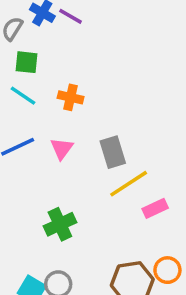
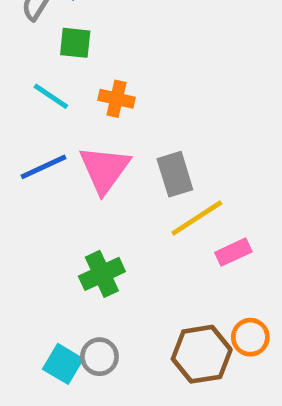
green square: (26, 62) -> (75, 43), moved
pink triangle: (62, 148) -> (104, 169), size x1.6

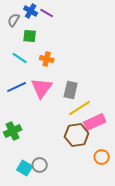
gray rectangle: (175, 174) -> (71, 90), turned 30
pink rectangle: (233, 252) -> (95, 122), size x1.5
green cross: (102, 274) -> (13, 131), moved
brown hexagon: (202, 354) -> (77, 135), moved

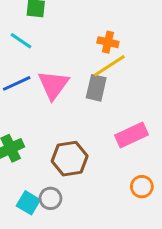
orange cross: (47, 59) -> (108, 42), moved
yellow line: (80, 108) -> (109, 66), moved
brown hexagon: (77, 135) -> (70, 159), moved

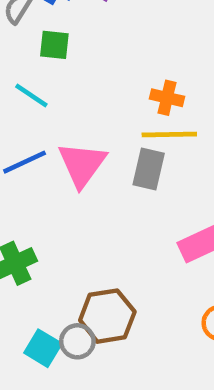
yellow line: (109, 66) -> (169, 135), turned 32
brown hexagon: (70, 159) -> (107, 316), moved

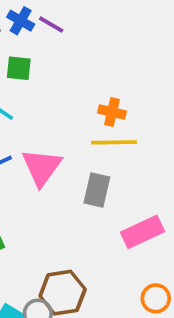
gray rectangle: (149, 169) -> (97, 190), moved

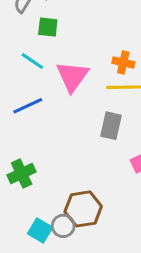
pink triangle: (42, 167) -> (72, 76), moved

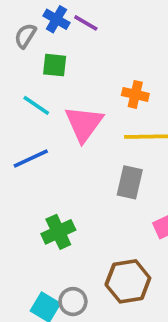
orange cross: (123, 63) -> (135, 94), moved
green cross: (22, 173) -> (58, 232), moved
brown hexagon: (83, 209) -> (128, 281), moved

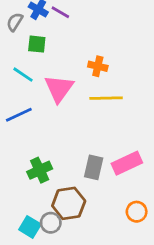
gray rectangle: (130, 182) -> (94, 167), moved
brown hexagon: (128, 281) -> (69, 203), moved

